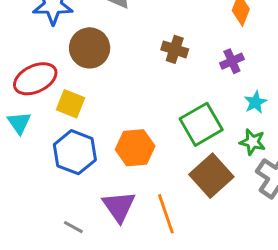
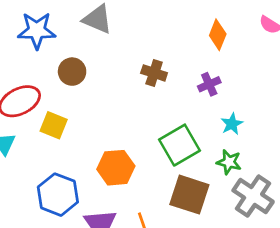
brown circle: (90, 48) -> (72, 72), size x0.7
blue hexagon: (75, 152) -> (58, 195), moved
brown square: (211, 176) -> (189, 195), turned -30

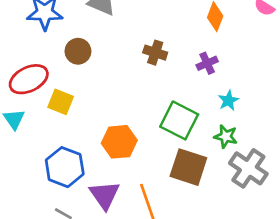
green square: (180, 145) -> (179, 120), turned -33

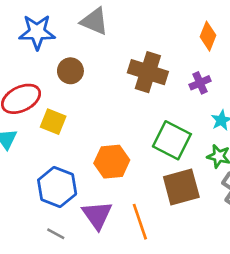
brown cross: (155, 53) -> (148, 72), size x1.6
brown square: (188, 167) -> (181, 187), turned -33

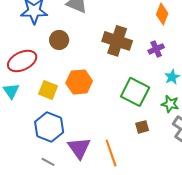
yellow square: (53, 122) -> (48, 90), moved
orange hexagon: (112, 162) -> (79, 82), moved
brown square: (181, 187) -> (142, 127), size x0.5

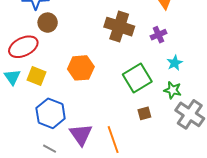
brown circle: (59, 40) -> (48, 23), moved
yellow square: (48, 90) -> (36, 76), moved
green square: (135, 92) -> (137, 78), turned 32

